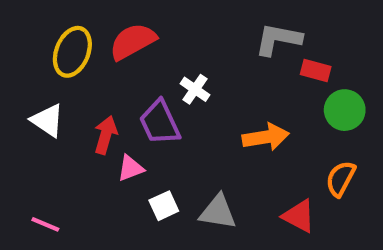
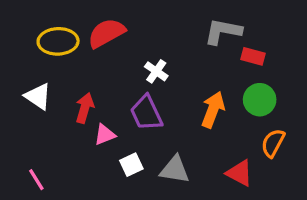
yellow ellipse: (72, 52) -> (58, 41), turned 66
green circle: (345, 110) -> (260, 100), moved
purple trapezoid: (160, 123) -> (146, 113), moved
orange arrow: (266, 137) -> (213, 110), turned -60
pink line: (45, 224) -> (36, 180), turned 35

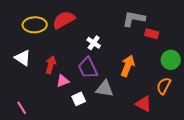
green circle: (260, 100) -> (171, 60), moved
gray triangle: (175, 170) -> (105, 89), moved

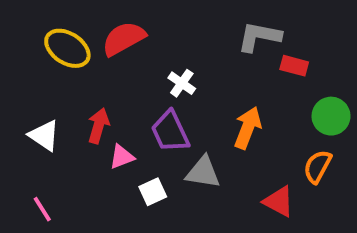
yellow ellipse: (35, 25) -> (67, 48), turned 35
white triangle: (23, 58) -> (44, 135), moved

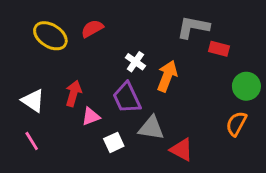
red semicircle: (124, 39) -> (92, 29), size x0.7
orange arrow: (248, 128) -> (167, 76), moved
red triangle: (279, 201) -> (182, 150), moved
pink line: (42, 209) -> (32, 141), moved

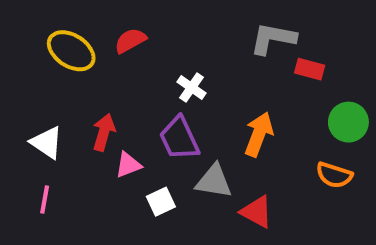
orange arrow: (167, 76) -> (259, 134), moved
orange semicircle: (236, 124) -> (334, 175), turned -100
pink line: (32, 141) -> (45, 200), turned 42

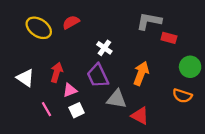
pink line: (45, 200) -> (47, 109), moved, turned -40
white square: (161, 202) -> (77, 110), moved

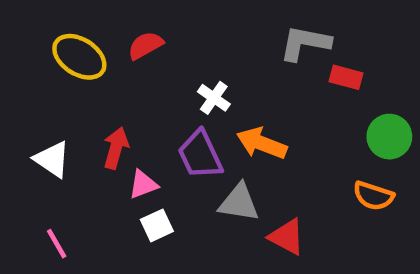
orange arrow: (141, 73) -> (262, 143), moved, turned -90
pink line: (47, 109) -> (57, 244), moved

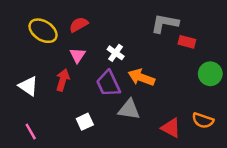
pink triangle: (143, 184) -> (77, 55), moved, turned -35
orange semicircle: (373, 196) -> (203, 120), moved
red triangle: (287, 237) -> (171, 128), moved

